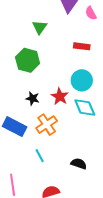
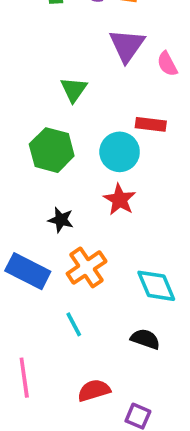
cyan circle: (82, 80) -> (120, 152), moved
red star: (60, 96) -> (120, 200), moved
cyan diamond: (85, 107) -> (156, 286), moved

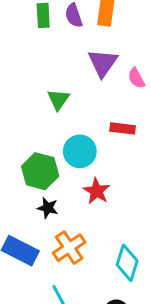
green hexagon: (52, 150) -> (40, 171), moved
cyan circle: (120, 152) -> (80, 151), moved
cyan diamond: (156, 286) -> (127, 263), turned 40

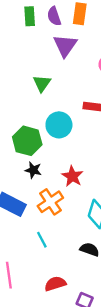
purple triangle: (103, 63) -> (65, 46), moved
red star: (97, 191) -> (72, 176), moved

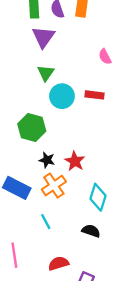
purple triangle: (65, 46) -> (43, 37), moved
cyan circle: (59, 125) -> (62, 96), moved
black star: (33, 170) -> (47, 160), moved

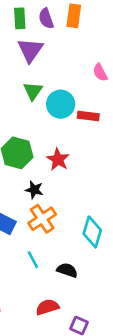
cyan circle: (62, 96) -> (61, 104), moved
red star: (75, 161) -> (58, 159), moved
black semicircle: (91, 231) -> (67, 270), moved

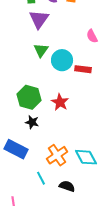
black star: (34, 190) -> (32, 122), moved
orange cross: (42, 219) -> (57, 155), moved
cyan diamond: (92, 232) -> (86, 157), turned -45

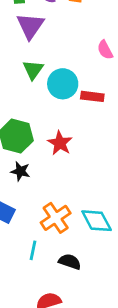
cyan line: (41, 178) -> (33, 250), turned 40

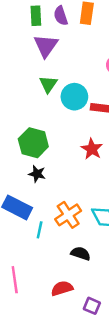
red star: (60, 143) -> (92, 149), moved
cyan line: (33, 250) -> (40, 230), moved

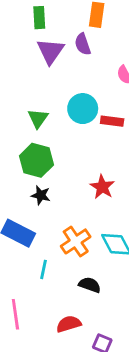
purple semicircle: (61, 16) -> (83, 44), moved
green triangle: (48, 84) -> (38, 118), moved
red star: (92, 149) -> (102, 187), moved
cyan line: (40, 230) -> (43, 269), moved

